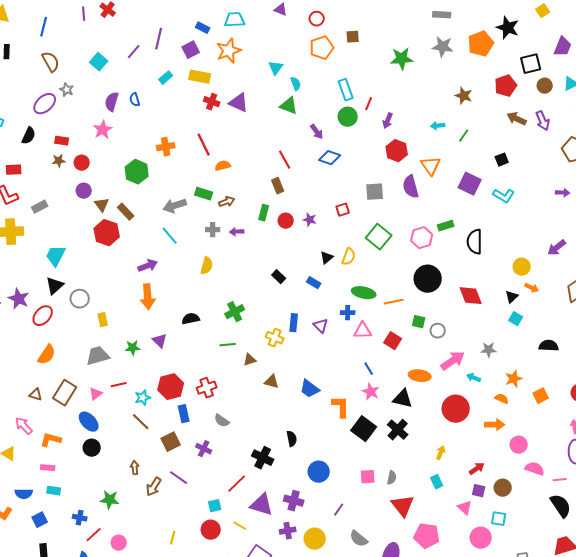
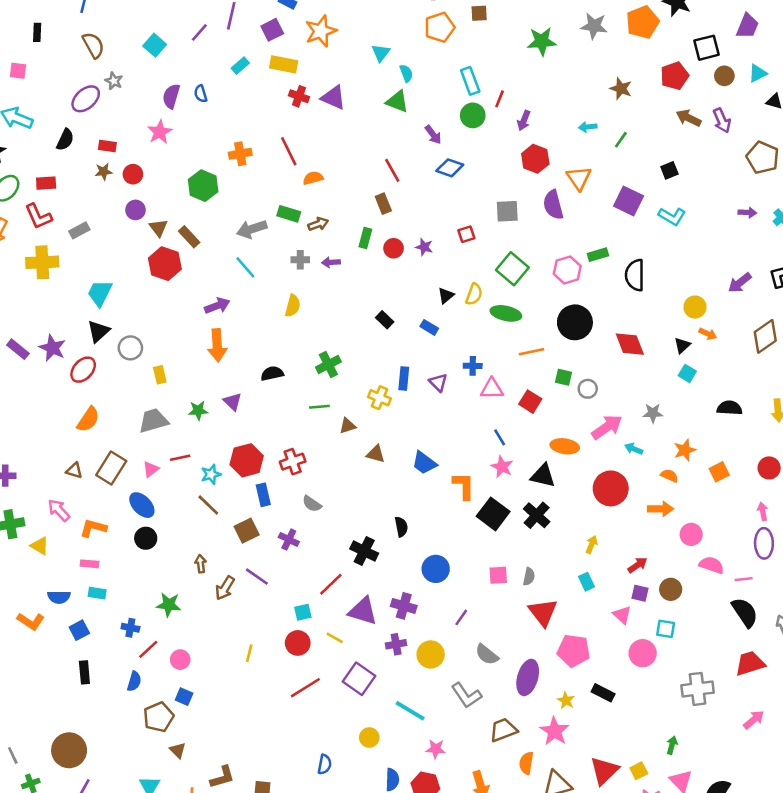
green ellipse: (364, 293) -> (506, 313), moved

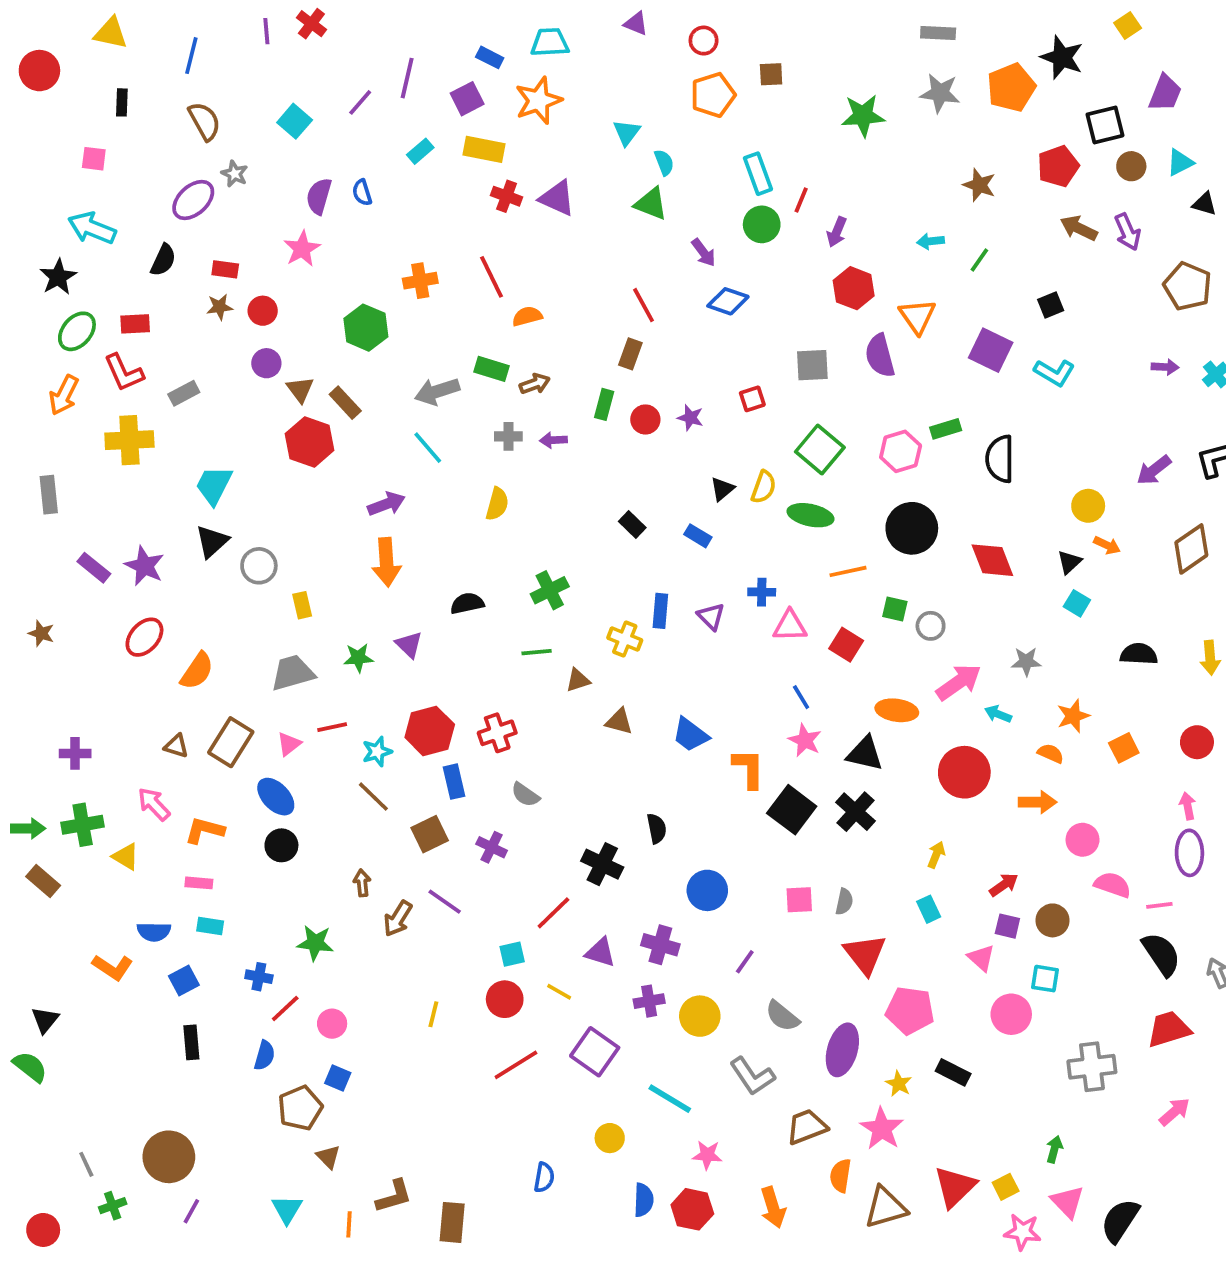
brown rectangle: (383, 204) -> (630, 354), turned 42
red ellipse: (83, 370) -> (144, 637), moved
purple triangle: (363, 611) -> (600, 952), size x0.7

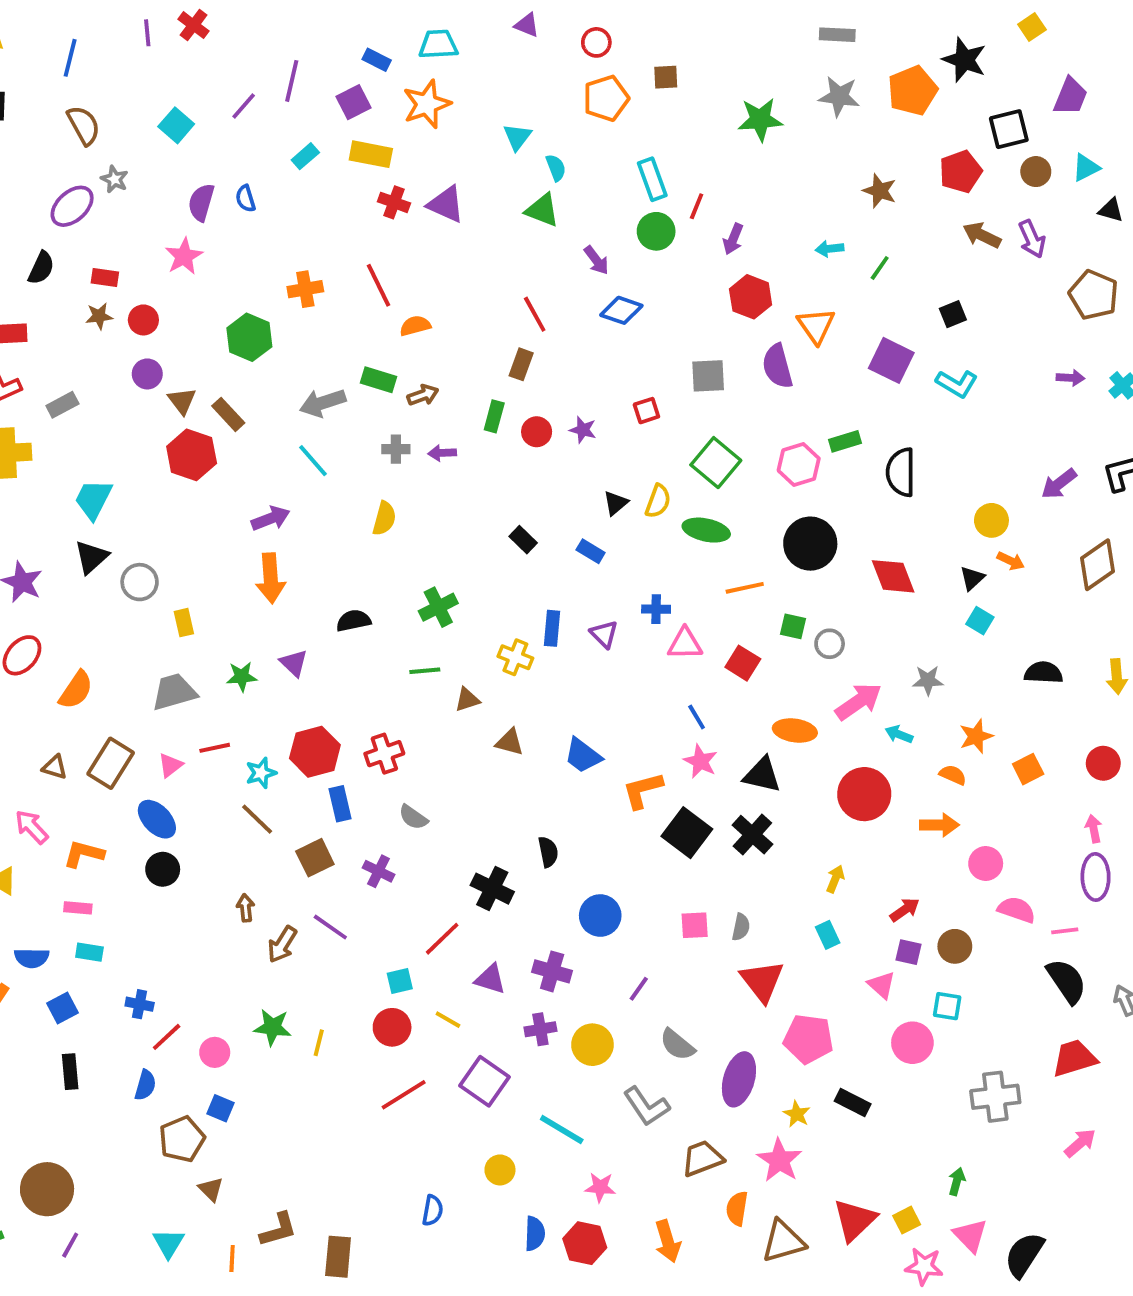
orange L-shape: (749, 768) -> (643, 790), turned -105
green star: (315, 943) -> (273, 1027), moved

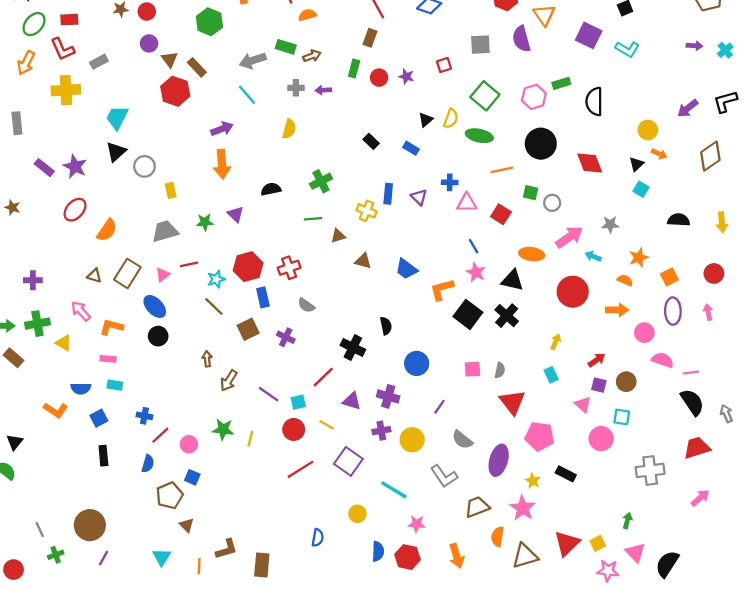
purple ellipse: (1096, 877) -> (673, 311), moved
purple line: (330, 927) -> (269, 394), moved

